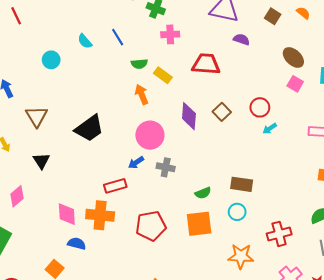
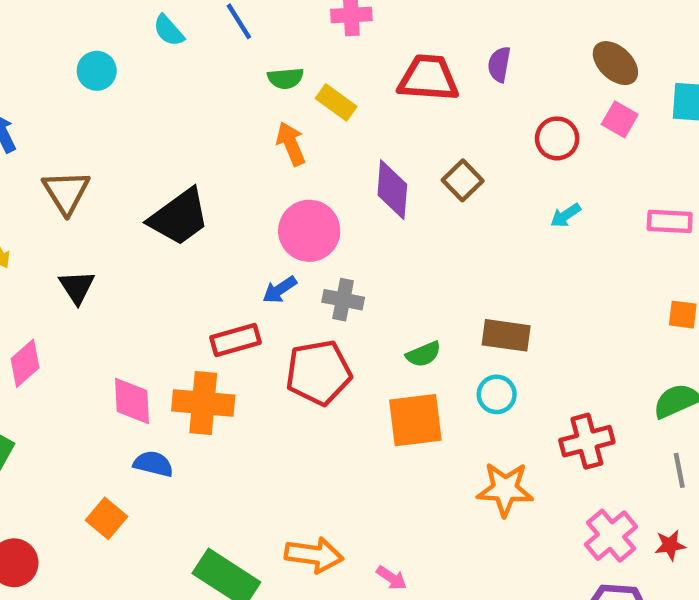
purple semicircle: (241, 39) -> (499, 64), moved, turned -98
red circle: (260, 107) -> (557, 138), moved
red pentagon: (151, 226) -> (319, 373), moved

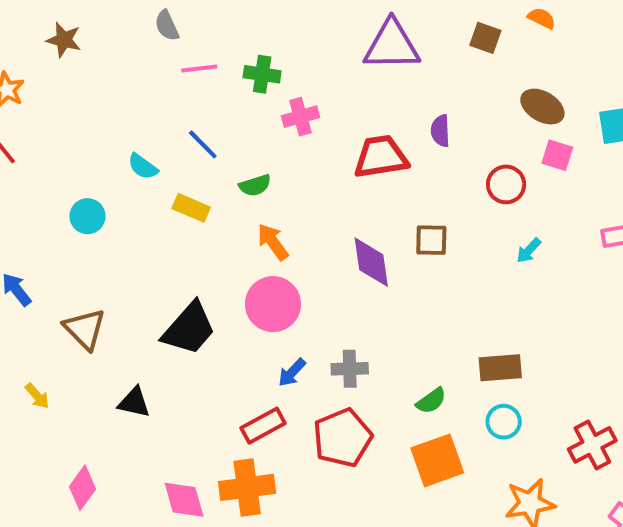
yellow rectangle: (336, 102) -> (191, 208), moved
brown square: (463, 180) -> (431, 240), turned -32
pink circle: (309, 231) -> (273, 304), moved
black triangle: (77, 287) -> (134, 402), moved, turned -32

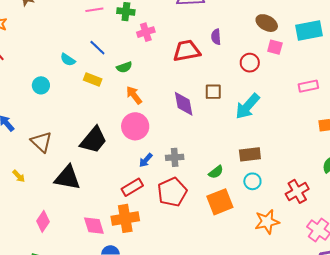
cyan arrow: (529, 250) -> (248, 106), moved, size x2.0
black triangle: (134, 402) -> (67, 178), size x1.6

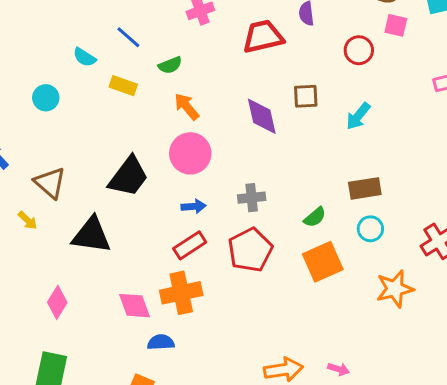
cyan arrow: (248, 106) -> (358, 116), size x0.7
blue arrow: (146, 160) -> (194, 206), moved, turned -133
yellow arrow: (19, 176) -> (28, 220), moved

